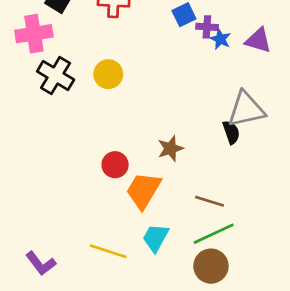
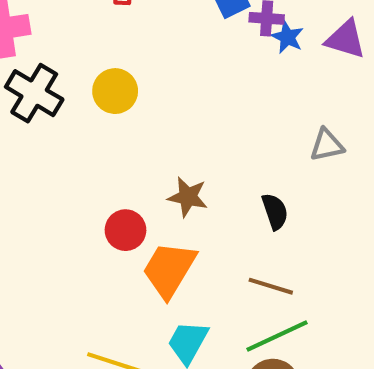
gray triangle: (246, 109) -> (327, 145), size x0.6
black semicircle: (231, 132) -> (275, 211), moved
brown star: (170, 149) -> (188, 197), moved, turned 30

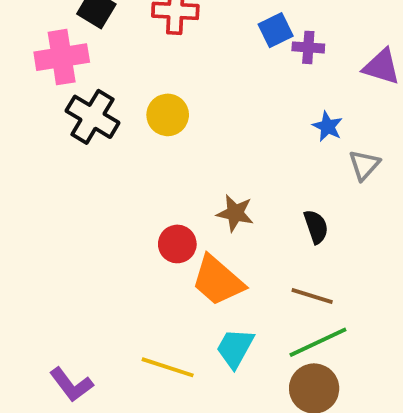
blue star: (287, 37) -> (328, 126), moved
gray triangle: (327, 145) -> (364, 165), turned -36
orange trapezoid: (169, 270) -> (218, 281), turned -80

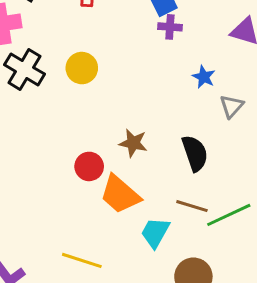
purple cross: (308, 47) -> (170, 27), moved
black semicircle: (316, 227) -> (195, 153), size x1.4
green line: (318, 342) -> (229, 215), moved
cyan trapezoid: (235, 348) -> (155, 233), moved

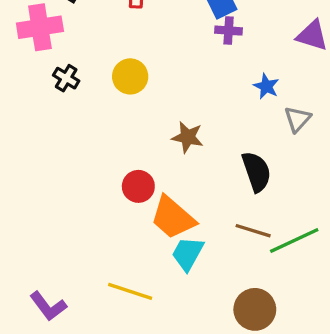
black cross: (24, 69) -> (66, 78), size x0.6
brown star: (133, 143) -> (188, 137), moved
cyan trapezoid: (155, 233) -> (188, 254), moved

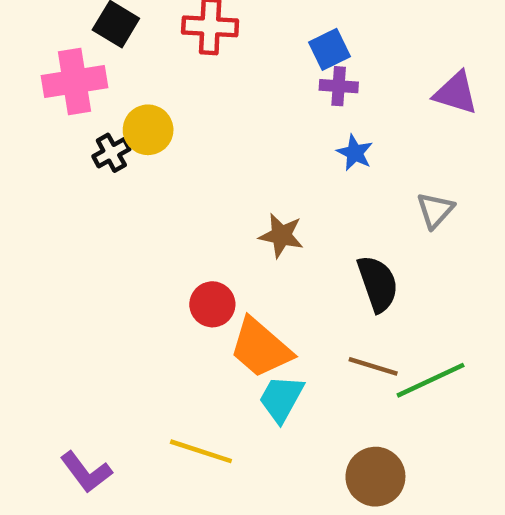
yellow circle: (130, 76) -> (148, 130), moved
black cross: (66, 78) -> (111, 153), turned 30
blue star: (266, 86) -> (355, 153), moved

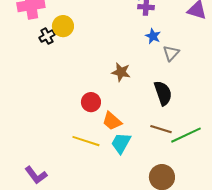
gray triangle: (435, 210) -> (171, 53), moved
orange trapezoid: (261, 348) -> (112, 121), size x0.7
yellow line: (201, 451) -> (86, 141), moved

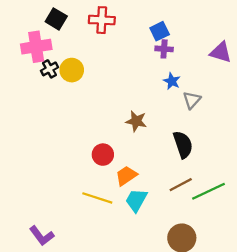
black cross: (47, 36) -> (49, 69), moved
orange trapezoid: (112, 121) -> (126, 176), turned 105
brown line: (161, 129) -> (181, 185), turned -45

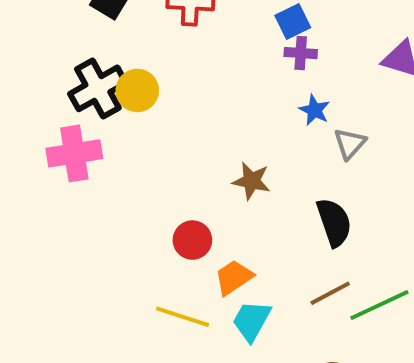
pink cross: (36, 47) -> (74, 153), moved
black cross: (49, 69) -> (98, 88), size x1.8

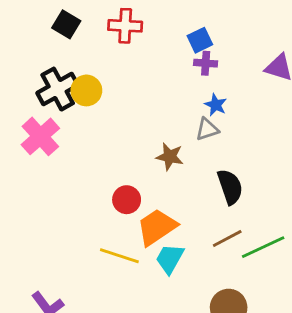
gray triangle: (350, 144) -> (207, 129), moved, turned 30
pink cross: (74, 153) -> (40, 136), turned -33
orange trapezoid: (234, 277) -> (157, 227), size x1.4

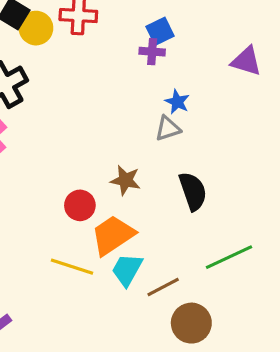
purple cross: (206, 63) -> (152, 52), moved
yellow circle: (86, 90) -> (36, 28), moved
brown star: (170, 157) -> (125, 180), moved
brown line: (227, 238) -> (163, 287), moved

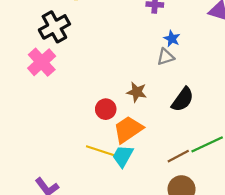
black semicircle: (193, 191) -> (183, 100), turned 55
cyan trapezoid: (127, 270) -> (123, 156), moved
brown line: (163, 287) -> (178, 156), moved

